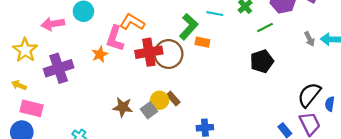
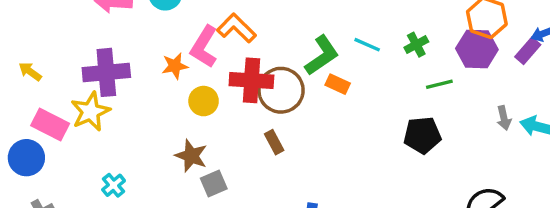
yellow star: (25, 50) -> (90, 112), moved
yellow arrow: (19, 85) -> (30, 72), moved
brown rectangle: (173, 99) -> (274, 142), moved
yellow circle: (159, 100) -> (204, 101), moved
gray square: (149, 110) -> (214, 184), moved

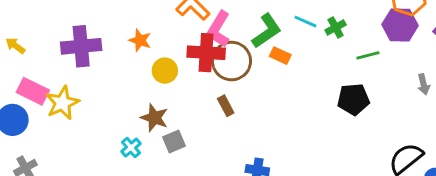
green cross: (416, 45) -> (336, 27), moved
pink L-shape: (204, 47) -> (219, 29), moved
orange star: (175, 66) -> (140, 40), turned 30
yellow star: (90, 112) -> (62, 103), moved
cyan cross: (114, 185) -> (131, 148), moved

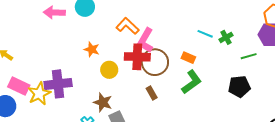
green L-shape: (267, 31) -> (192, 82), moved
purple cross: (81, 46) -> (58, 84), moved

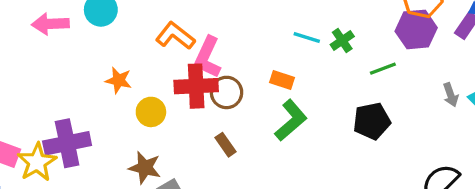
brown circle: (155, 62) -> (227, 92), size x0.7

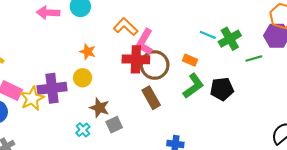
green cross: (342, 40) -> (230, 39), size x1.5
brown circle: (227, 92) -> (155, 65), size x1.4
yellow circle: (151, 112) -> (83, 78), moved
black pentagon: (372, 121) -> (222, 89), moved
brown rectangle: (225, 145) -> (151, 98), size x1.5

